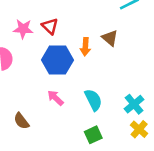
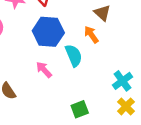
orange arrow: (85, 47) -> (91, 35), moved, turned 138
cyan semicircle: (93, 100) -> (74, 55), moved

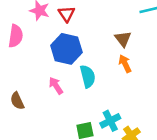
orange arrow: (91, 35) -> (125, 64), moved
cyan cross: (122, 81) -> (110, 121), moved

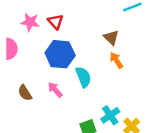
brown semicircle: (17, 101) -> (25, 93), moved

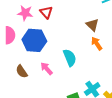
blue hexagon: (60, 54) -> (34, 40), moved

